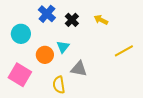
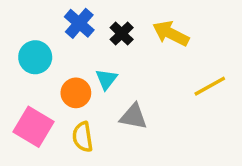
yellow arrow: (101, 20) -> (171, 34), size x1.5
yellow semicircle: (59, 85) -> (83, 137), moved

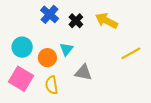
cyan circle: (35, 57) -> (22, 47), moved

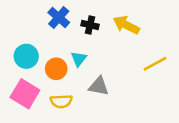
black cross: (76, 21) -> (90, 25), turned -32
yellow semicircle: (52, 85) -> (61, 101), turned -84

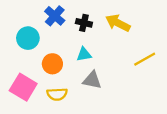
cyan circle: (26, 56) -> (28, 38), moved
cyan triangle: (79, 59) -> (84, 54), moved, turned 42

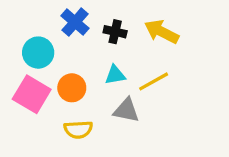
yellow line: (145, 59) -> (154, 81), moved
pink square: (23, 87) -> (32, 94), moved

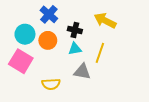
black cross: (115, 32) -> (75, 30), moved
yellow line: (154, 81) -> (100, 53), turned -42
orange circle: (72, 88) -> (48, 40), moved

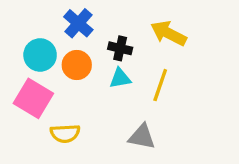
gray triangle: (82, 72) -> (142, 137), moved
yellow semicircle: (51, 84) -> (65, 133), moved

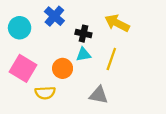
cyan circle: (40, 55) -> (20, 28), moved
orange circle: (77, 65) -> (63, 68), moved

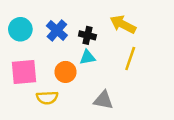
blue cross: (54, 16) -> (57, 30), moved
yellow line: (111, 59) -> (130, 59), moved
pink square: (23, 68) -> (24, 72), turned -36

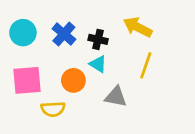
cyan triangle: (87, 57) -> (98, 64), turned 42
gray triangle: (103, 100) -> (116, 97), moved

